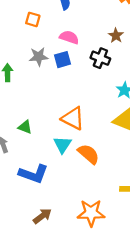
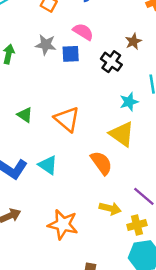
green triangle: (25, 127) -> (25, 115), moved
cyan triangle: (62, 145) -> (48, 165), moved, turned -42
orange semicircle: (89, 154) -> (101, 163), moved

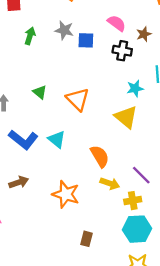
pink semicircle: (83, 32) -> (117, 23), moved
black cross: (111, 62) -> (122, 51), turned -30
orange semicircle: (101, 163) -> (100, 156), moved

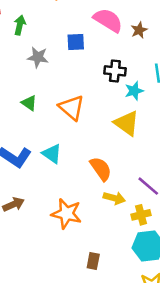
pink semicircle: (117, 23) -> (108, 20), size x1.4
gray star: (64, 30) -> (38, 57), moved
green arrow: (30, 36) -> (20, 25), moved
black cross: (122, 51) -> (115, 71), moved

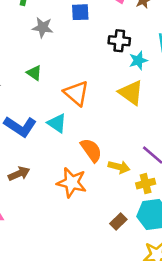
orange triangle: (72, 108) -> (76, 93), moved
orange semicircle: (101, 169) -> (91, 150), moved
brown rectangle: (93, 261) -> (118, 221), moved, turned 35

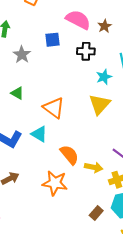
gray star: (43, 27) -> (22, 55), turned 30
black cross: (119, 41) -> (86, 51), moved
yellow triangle: (131, 93) -> (100, 104), turned 40

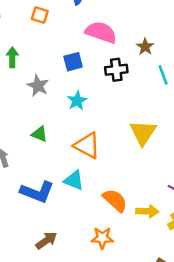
brown star: (105, 26) -> (145, 47), moved
cyan star: (104, 77) -> (77, 101), moved
orange star: (55, 183) -> (102, 238), size x0.7

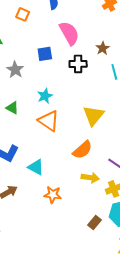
pink semicircle: (101, 32) -> (69, 33), turned 35
cyan star: (77, 101) -> (45, 96), moved
cyan triangle: (74, 180) -> (36, 167), moved
orange semicircle: (115, 200) -> (82, 150), moved, turned 90

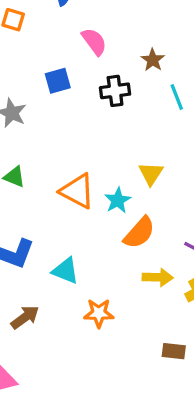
pink semicircle: (69, 33) -> (94, 42), size x0.7
cyan star: (45, 96) -> (118, 200), moved
yellow triangle: (94, 116) -> (151, 174), size x0.7
brown rectangle: (94, 223) -> (174, 351), turned 64

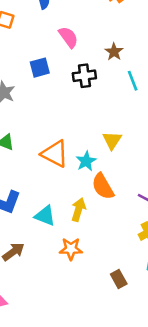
orange semicircle: (139, 233) -> (103, 186), turned 108
yellow arrow: (158, 277) -> (78, 210), moved, turned -75
brown rectangle: (174, 351) -> (119, 279), moved, turned 54

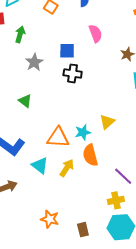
black cross: (84, 76) -> (73, 73), moved
orange triangle: (55, 154) -> (58, 137), moved, turned -40
orange star: (71, 249) -> (50, 219), moved

